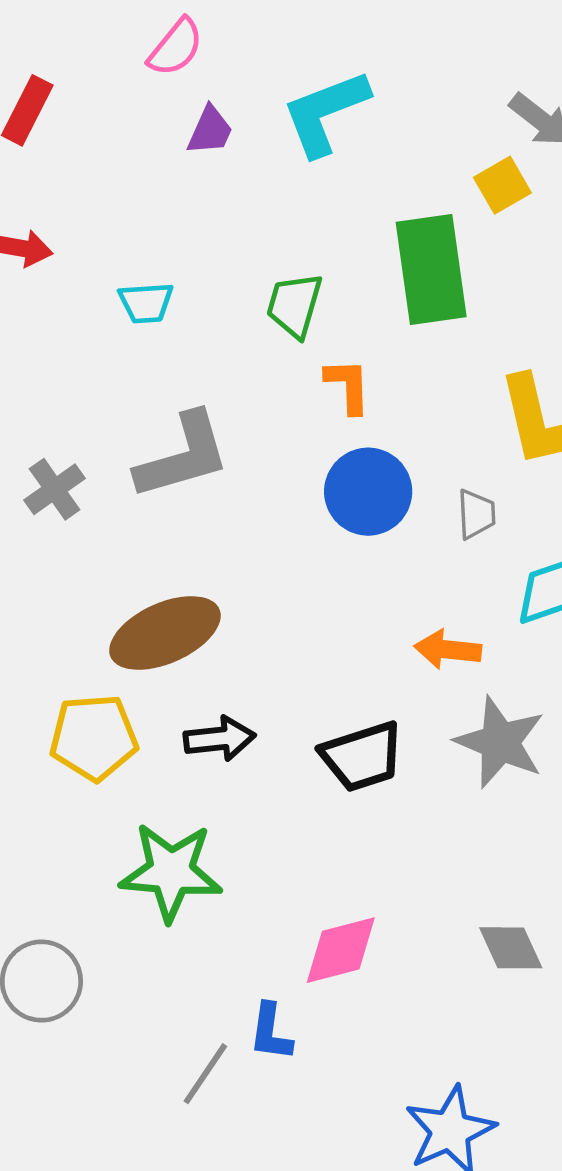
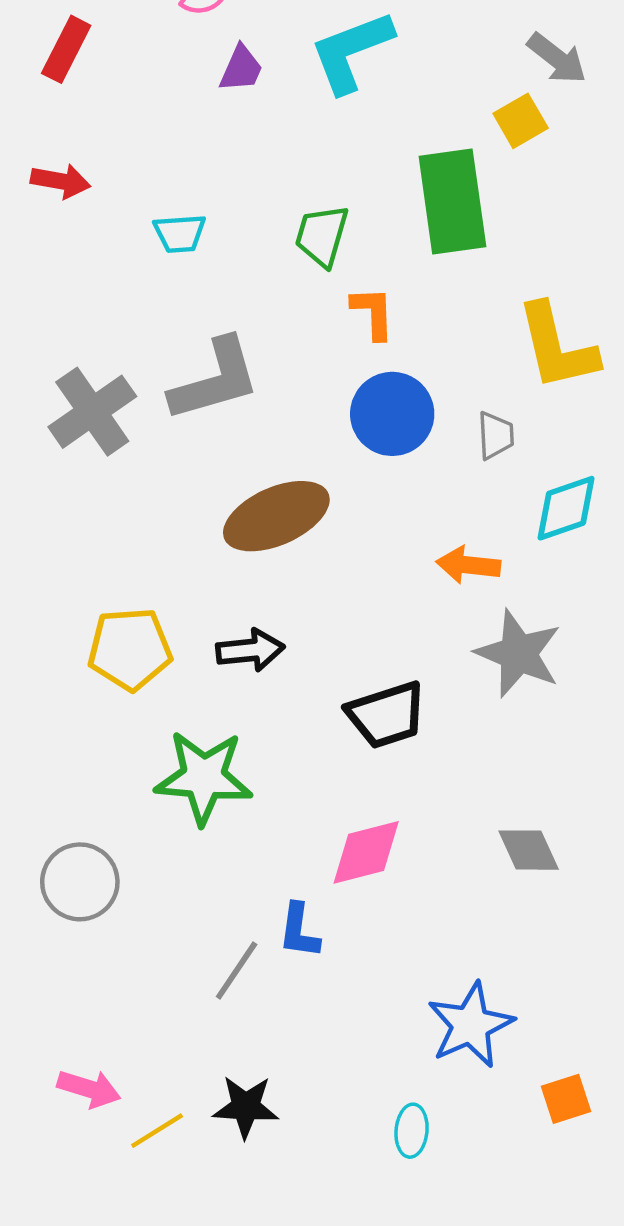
gray cross: (55, 489) -> (92, 412), size x1.5
brown ellipse: (165, 633) -> (276, 516), moved
black trapezoid: (362, 757) -> (387, 715), moved

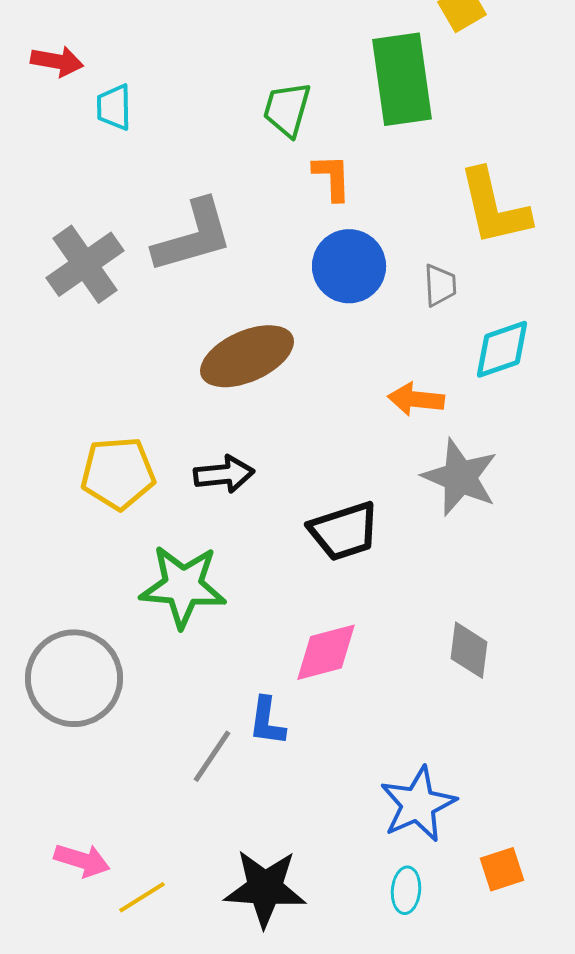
cyan trapezoid: (180, 233) -> (114, 107), moved, turned 93
gray diamond: (529, 850) -> (469, 650), turned 32
gray circle: (80, 882) -> (74, 678), size x1.4
black star: (246, 1107) -> (265, 888), moved, size x1.4
cyan ellipse: (412, 1131) -> (406, 890), moved

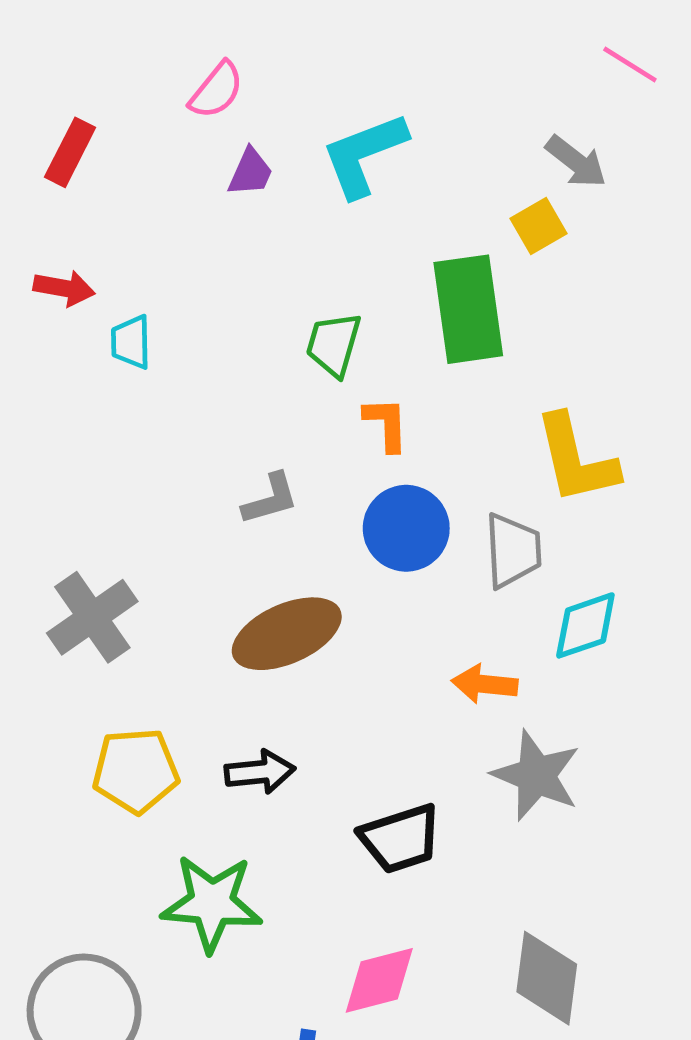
gray L-shape: (193, 236) -> (270, 499), moved, size x0.6
gray cross: (85, 264) -> (92, 617), moved
gray trapezoid: (440, 285) -> (513, 551), size x1.5
gray diamond: (469, 650) -> (547, 978), size x1.4

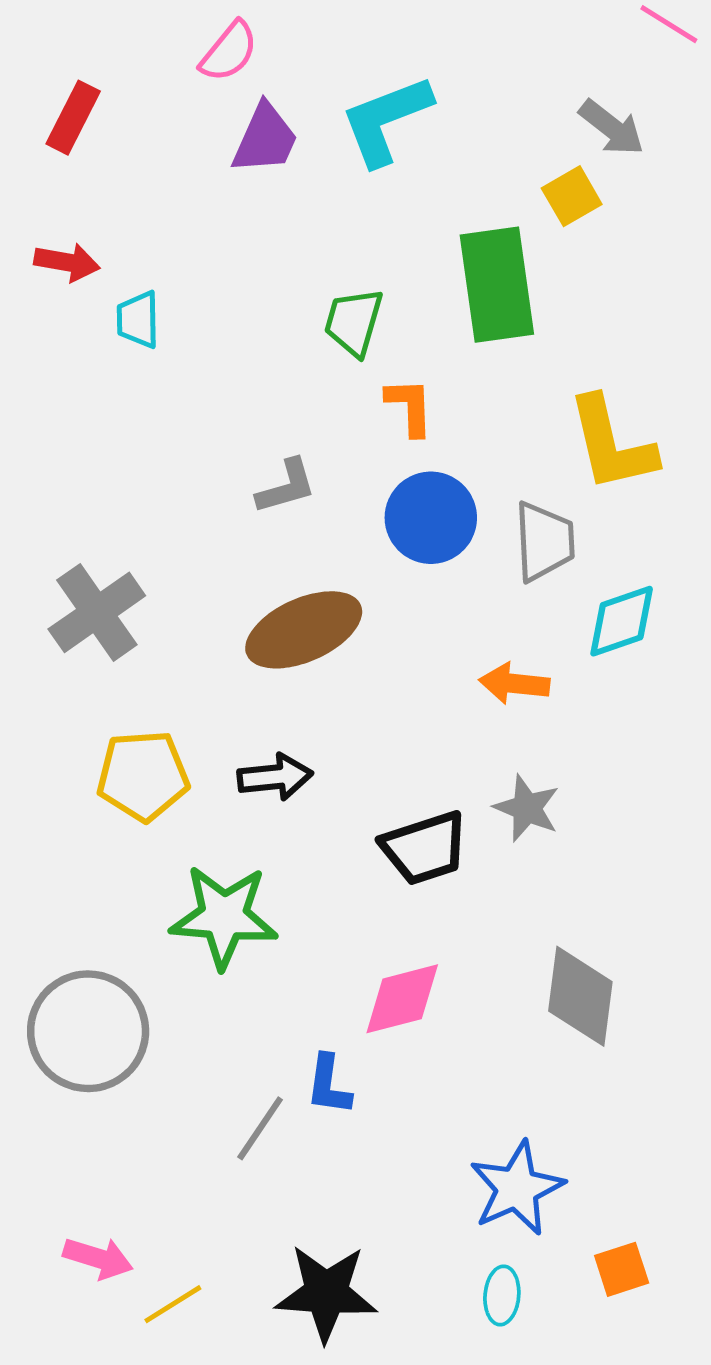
purple trapezoid: (250, 172) -> (265, 139), size x1.4
gray star: (536, 775) -> (527, 808), moved, size x0.7

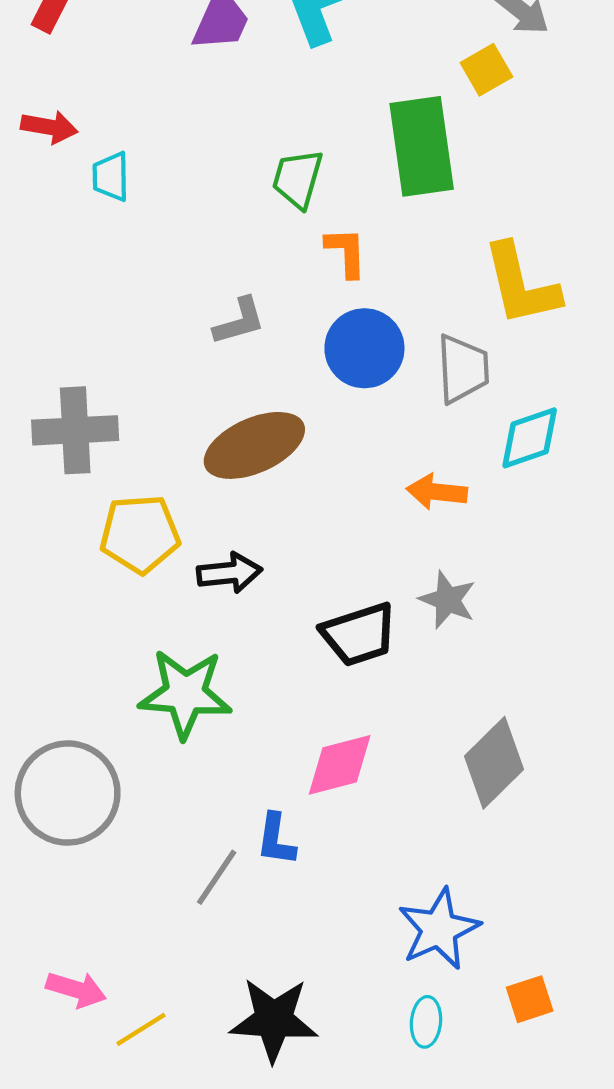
gray cross: (97, 612) -> (75, 430), turned 32
yellow pentagon: (143, 776) -> (140, 534), moved
gray diamond: (580, 996) -> (494, 763), turned 38

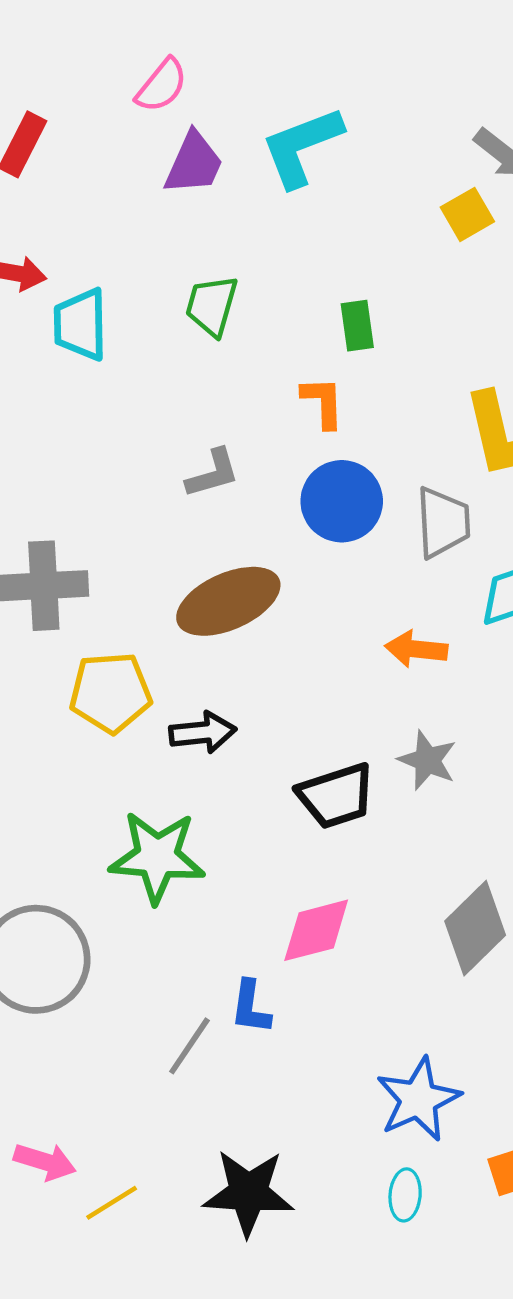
green rectangle: (422, 146) -> (357, 326), moved, size x0.5
cyan trapezoid: (111, 177) -> (80, 324), size x1.4
green trapezoid: (298, 179) -> (212, 306), moved

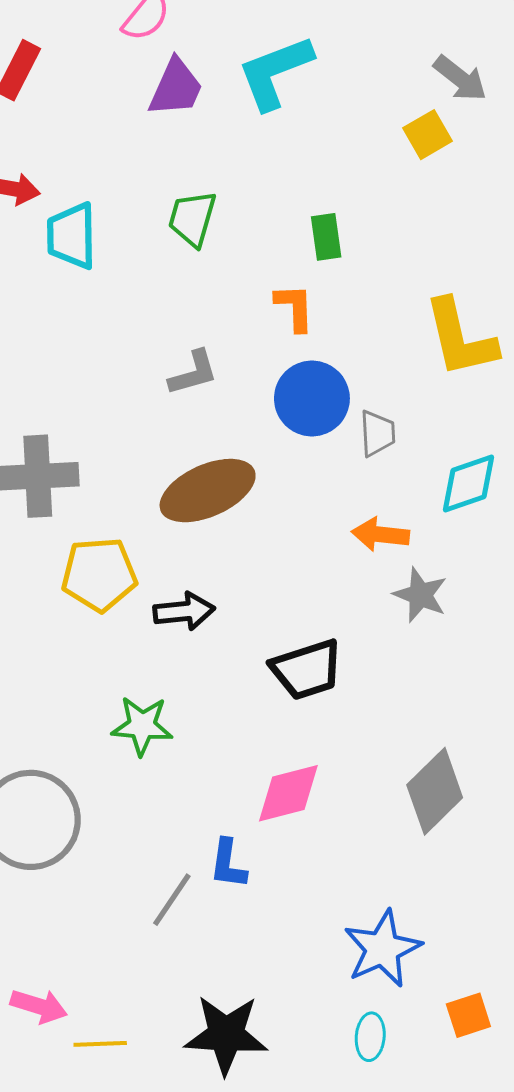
gray trapezoid: (443, 522) -> (377, 433), moved, size x0.7
gray star: (427, 760) -> (420, 595), moved
green star: (157, 857) -> (142, 726), size x0.7
yellow line: (112, 1203) -> (100, 1044), turned 30

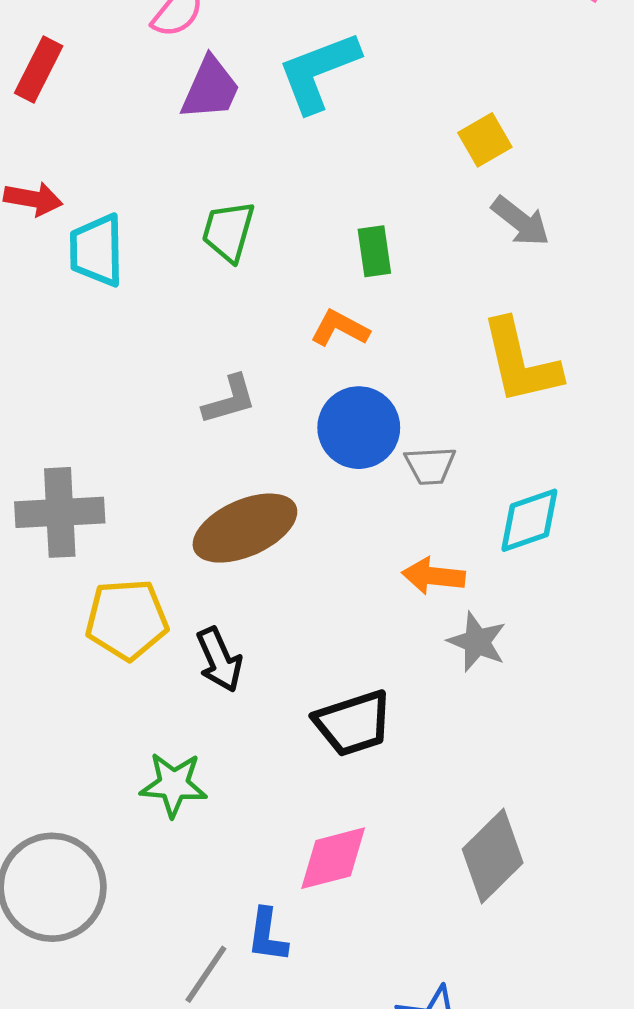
gray arrow: (460, 78) -> (521, 221), moved
orange L-shape: (295, 307) -> (340, 328), turned -60
gray trapezoid: (377, 433) -> (430, 466), turned 90
black arrow: (184, 611) -> (219, 660), turned 72

